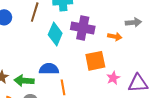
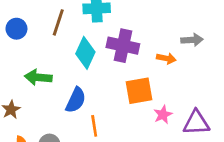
blue semicircle: (49, 69) -> (76, 100), turned 114
green arrow: (24, 81) -> (38, 77), moved

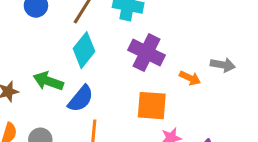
cyan diamond: (85, 53) -> (84, 50), moved
green arrow: (38, 77) -> (48, 81), moved

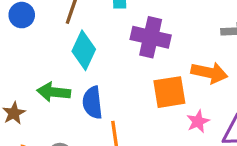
orange arrow: (190, 78) -> (209, 73), moved, size x1.5
blue semicircle: (81, 99) -> (92, 103), turned 148

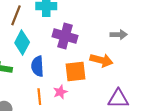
blue semicircle: (92, 103) -> (37, 66), moved
pink star: (198, 121) -> (60, 92), moved

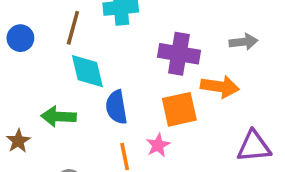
purple cross: (65, 36) -> (179, 54), moved
cyan diamond: (22, 43) -> (87, 71), turned -35

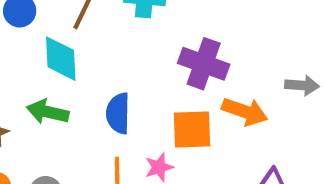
gray arrow: (243, 42) -> (302, 85), moved
cyan diamond: (87, 71) -> (61, 59), moved

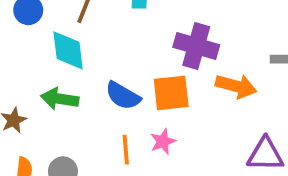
blue semicircle: (118, 113) -> (123, 96), turned -57
orange square: (192, 130) -> (171, 93), moved

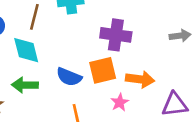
orange arrow: (236, 86) -> (140, 79), moved
pink star: (163, 141) -> (120, 102), moved

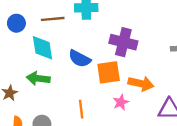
brown line: (34, 17) -> (53, 19), turned 65
blue semicircle: (69, 77) -> (80, 59), moved

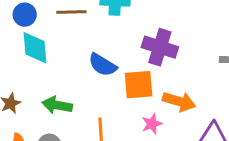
cyan diamond: (42, 48) -> (35, 48), moved
green arrow: (38, 78) -> (57, 105), moved

